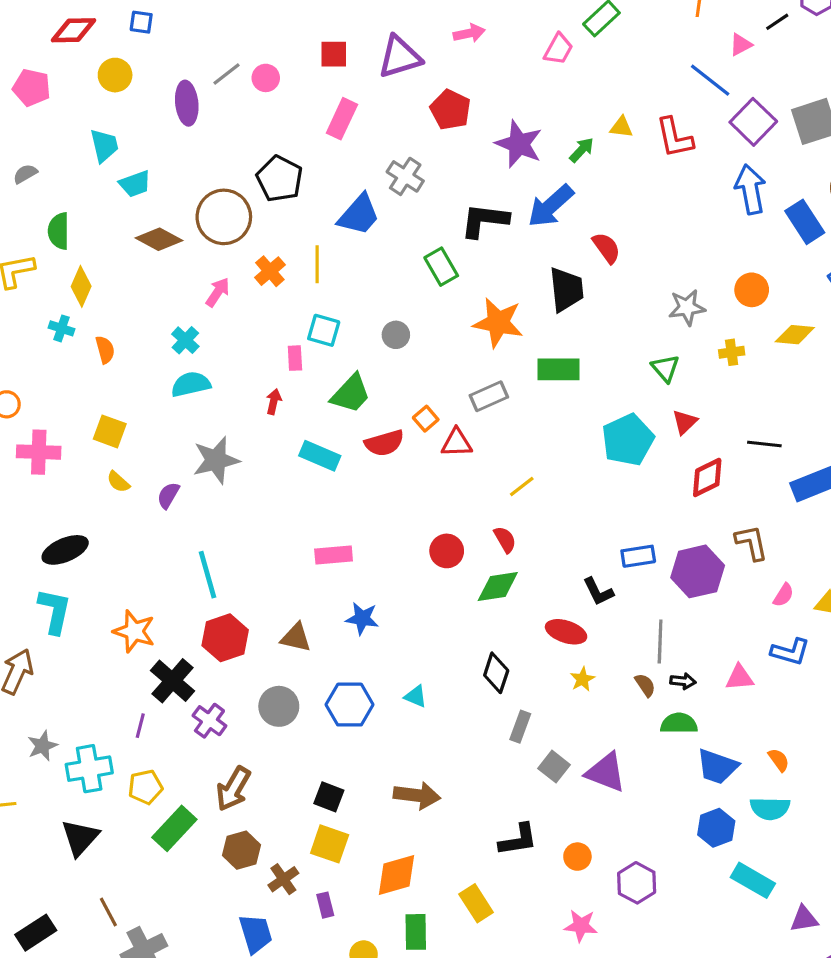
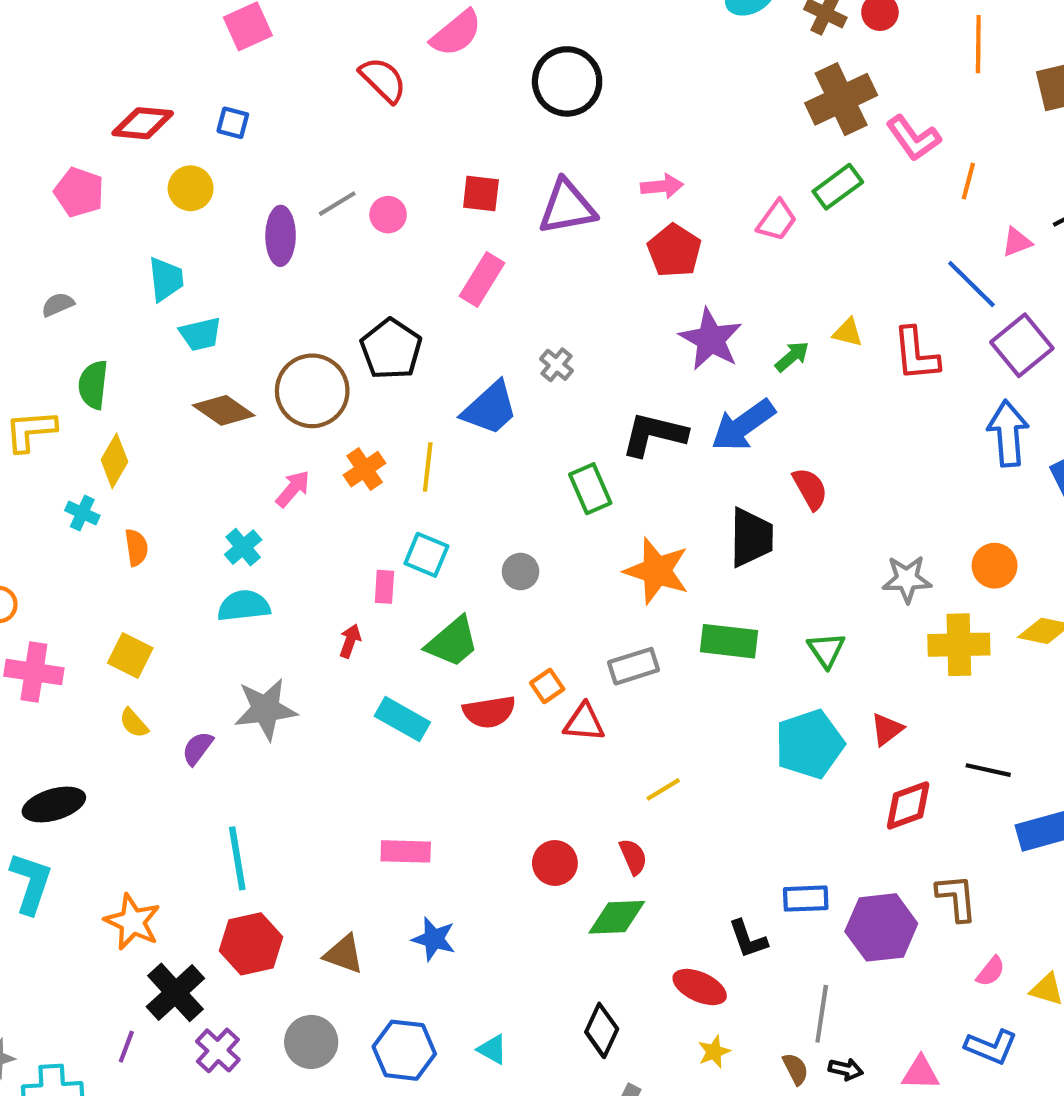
red pentagon: (450, 110) -> (674, 251), moved
gray cross: (405, 176) -> (556, 365), size x0.7
yellow cross: (732, 352) -> (959, 645), size x1.8
green triangle: (665, 368) -> (826, 650), moved

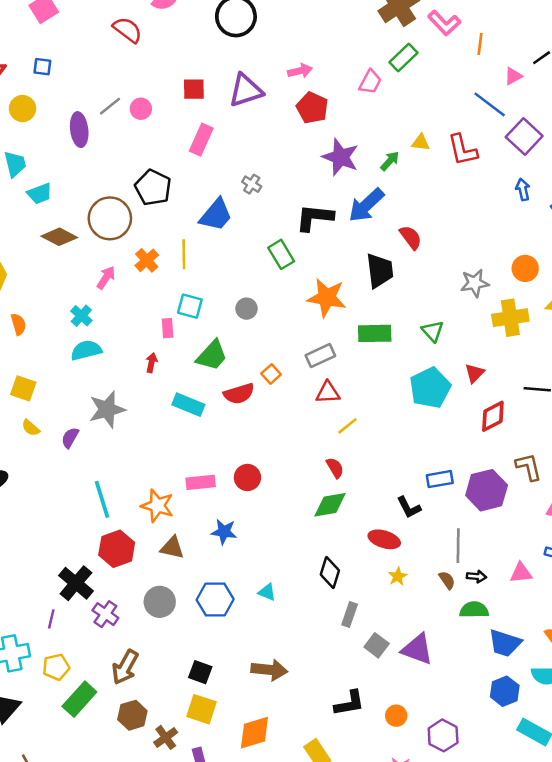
blue arrow: (1008, 433) -> (523, 190), size x0.6
red triangle: (584, 722) -> (328, 393), moved
red circle: (555, 863) -> (247, 477), moved
orange star: (132, 922) -> (157, 506), moved

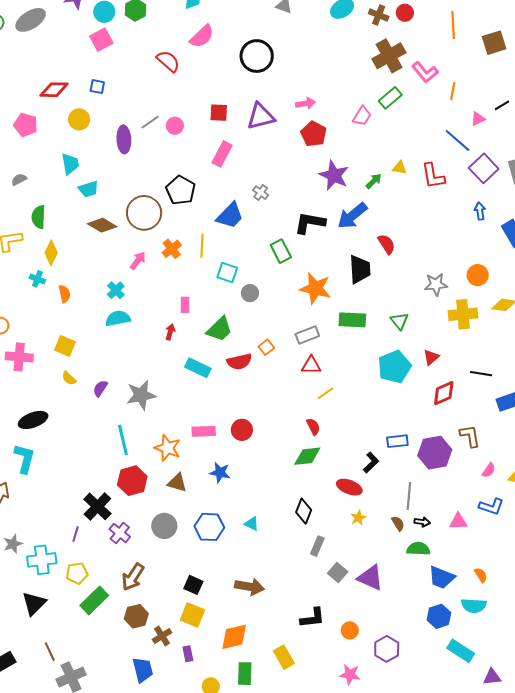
cyan square: (190, 306) -> (227, 273), moved
gray star: (107, 409) -> (141, 395), moved
black L-shape: (409, 507) -> (371, 462), turned -110

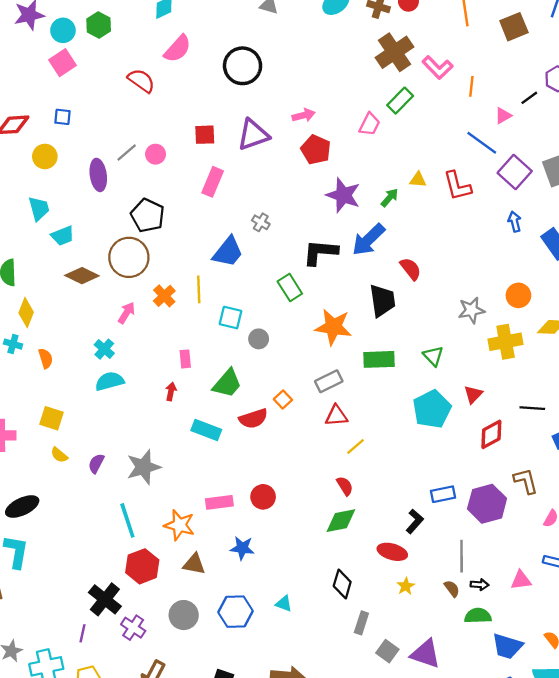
black pentagon: (181, 190) -> (148, 215), moved

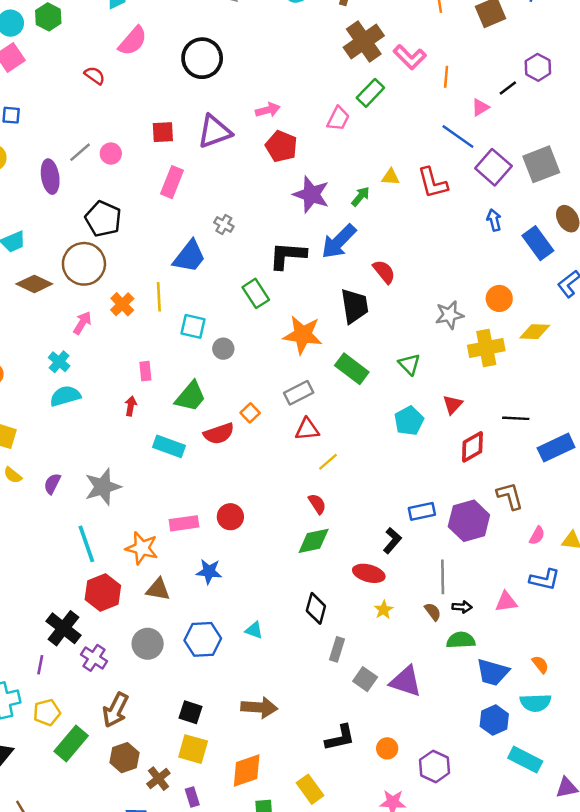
red semicircle: (141, 81) -> (95, 75), size x0.7
green rectangle: (379, 359) -> (352, 369), turned 40
cyan pentagon: (432, 409) -> (409, 421), size x0.7

